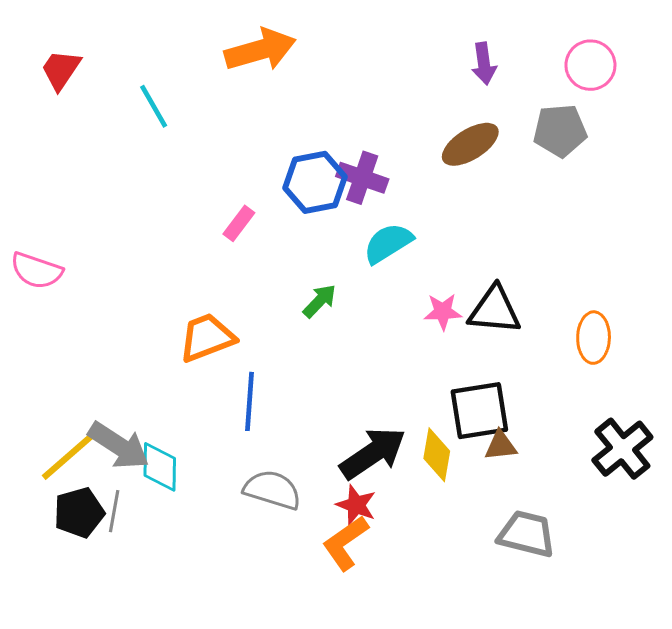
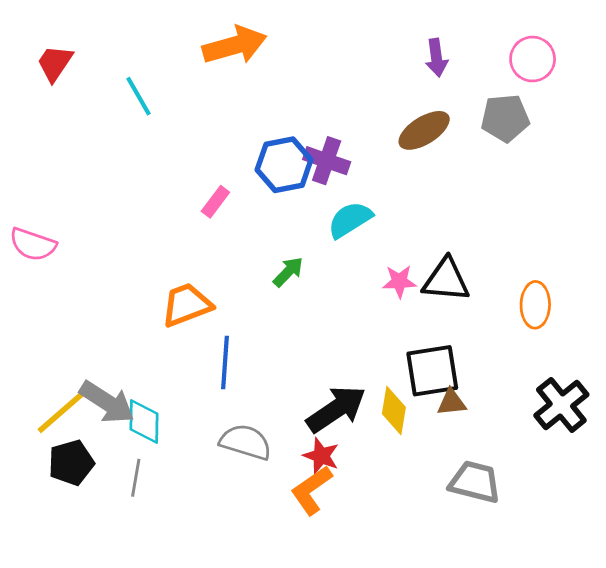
gray line: (114, 511) -> (136, 478), moved

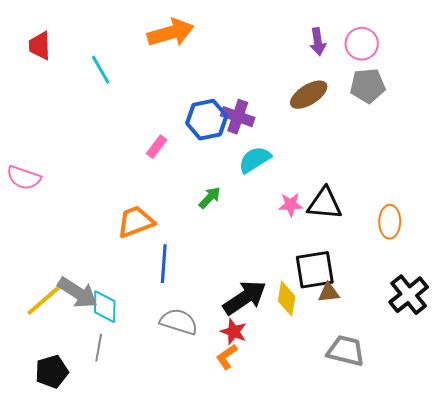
pink circle: (533, 59) -> (362, 44), moved
red trapezoid: (55, 63) -> (40, 46), turned -36
black pentagon: (71, 463) -> (52, 372), moved
orange L-shape: (311, 490) -> (227, 357), size x0.7

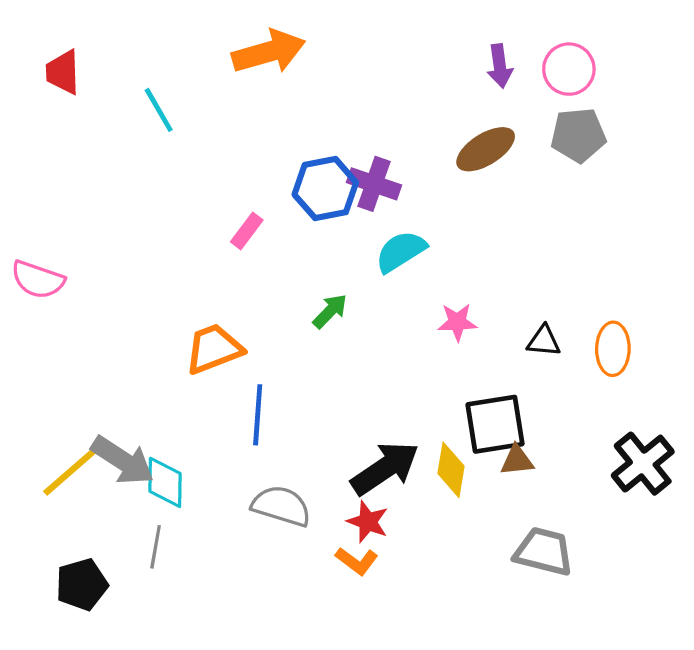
black triangle: (325, 204) -> (544, 341), moved, size x0.6
orange L-shape: (227, 357) -> (357, 561), turned -108

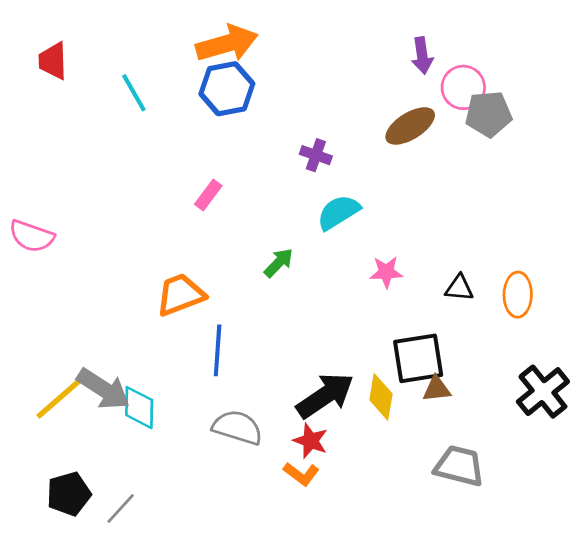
pink circle: (569, 69) -> (463, 87), moved
purple cross: (374, 184) -> (316, 155), size x0.7
blue hexagon: (325, 189) -> (227, 89), moved
gray line: (156, 547) -> (121, 508), moved, turned 32

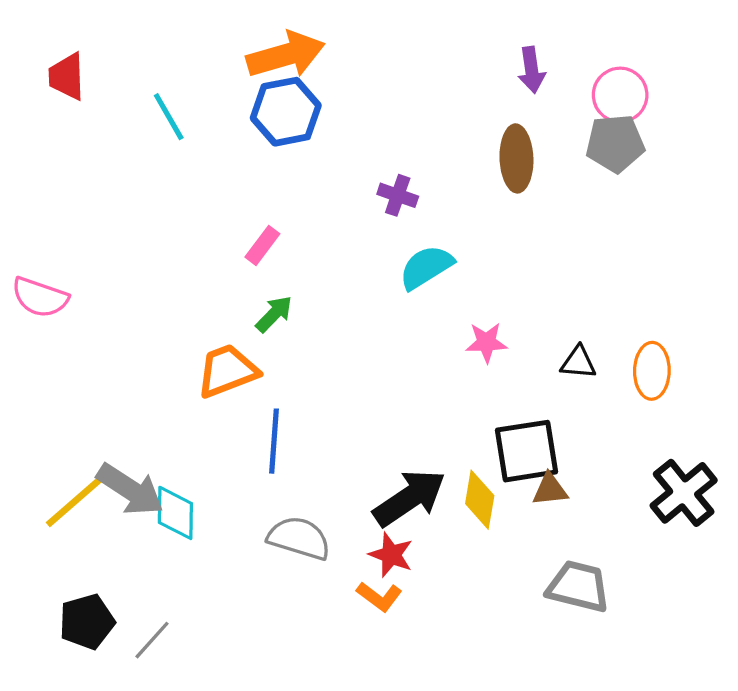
pink circle: (463, 87) -> (620, 95), moved
brown ellipse: (410, 126) -> (516, 158), turned -60
green arrow: (279, 263) -> (274, 314), moved

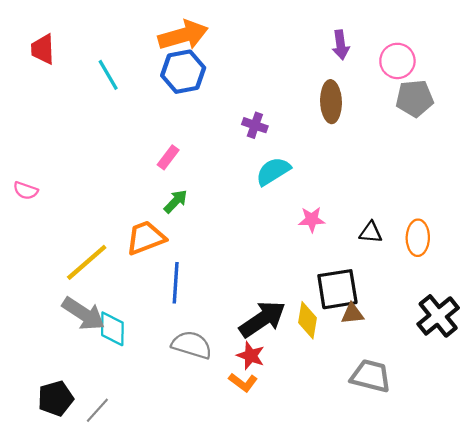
gray pentagon: (615, 143) -> (415, 98), moved
pink semicircle: (40, 297) -> (26, 191), size x0.7
yellow line: (77, 500) -> (87, 262), moved

